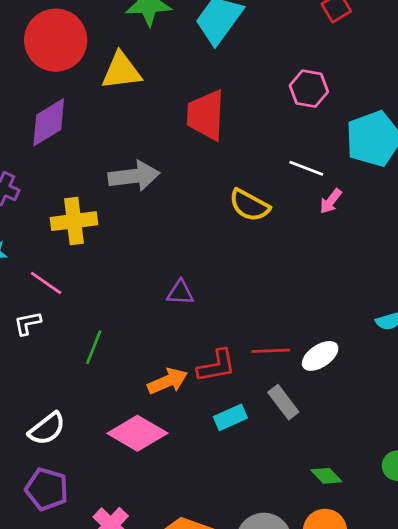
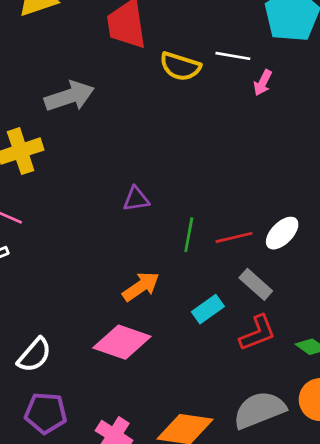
yellow semicircle: (249, 205) -> (180, 66), moved
green line: (94, 347) -> (189, 235), moved
red L-shape: (216, 366) -> (258, 333), moved

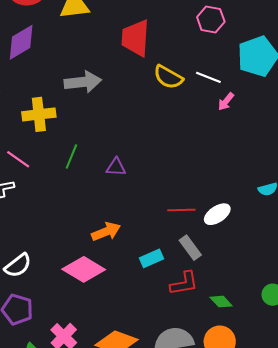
green line: (189, 235) -> (71, 156), moved

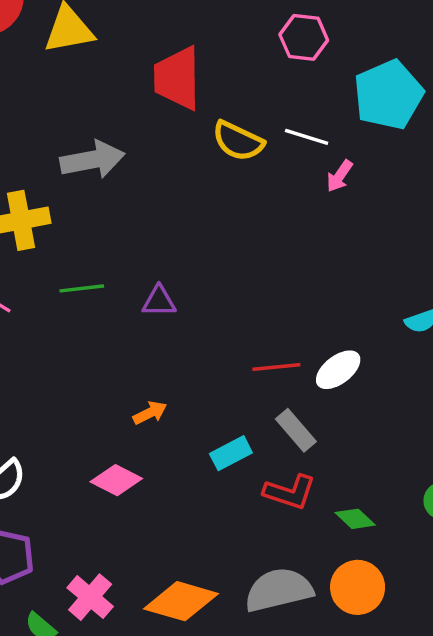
green line: (71, 156) -> (82, 288), turned 65
orange arrow: (106, 232) -> (150, 413), size x0.7
pink diamond: (84, 269) -> (116, 480), size x0.7
red L-shape: (184, 283) -> (290, 492), turned 32

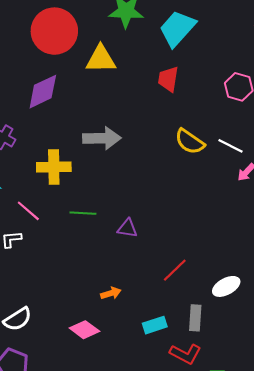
red trapezoid: (177, 78) -> (168, 79), moved, size x0.7
red line: (276, 367) -> (175, 270), moved, turned -48
gray rectangle: (296, 430) -> (195, 318), turned 35

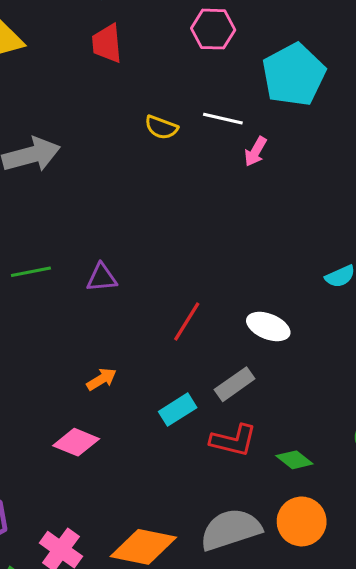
yellow semicircle: (190, 142) -> (161, 127), size x0.7
white ellipse: (226, 286) -> (268, 327), turned 64
gray rectangle: (195, 318) -> (235, 384), turned 65

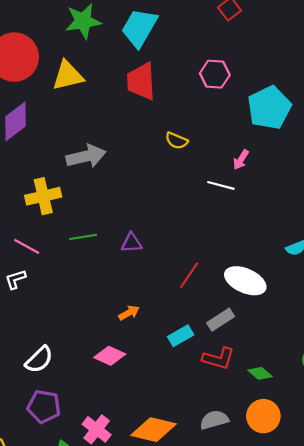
red trapezoid: (107, 43) -> (141, 81), size x1.4
white line: (223, 119) -> (221, 185), moved
white ellipse: (268, 327) -> (245, 281), size x1.4
gray semicircle: (231, 529) -> (214, 420), size x0.7

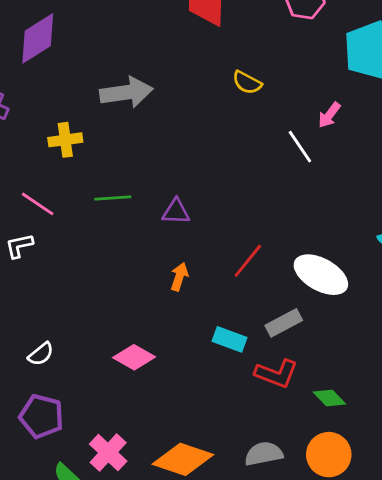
white line: (221, 185) -> (300, 147), turned 36
yellow cross: (43, 196) -> (65, 140), size x0.7
orange arrow: (129, 313) -> (179, 277), moved, turned -48
cyan rectangle: (181, 336) -> (230, 339), turned 45
white semicircle: (39, 360) -> (41, 354), size x0.7

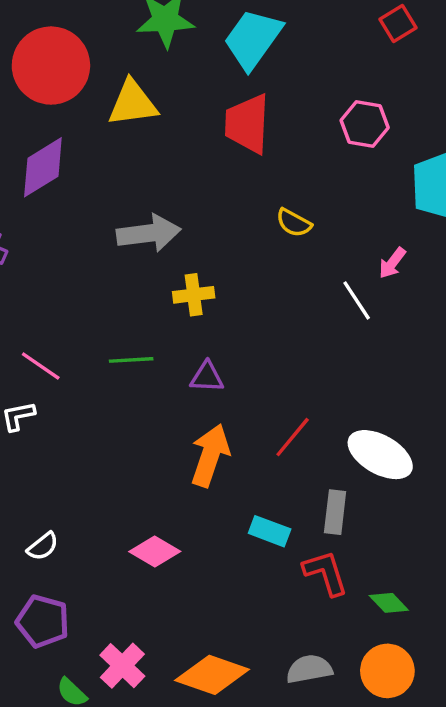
yellow cross: (65, 140) -> (194, 295), moved
orange arrow: (179, 277) -> (210, 455), size x1.8
gray rectangle: (284, 323) -> (335, 512), turned -56
red L-shape: (276, 374) -> (326, 573), turned -129

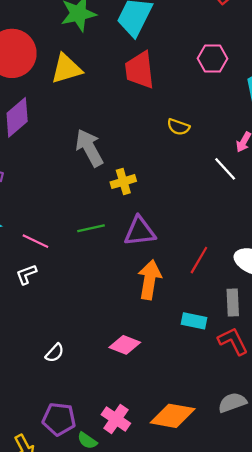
gray arrow: (149, 233) -> (89, 148), turned -102
purple triangle: (207, 377) -> (140, 231), size x1.5
purple pentagon: (43, 621) -> (59, 419), moved

